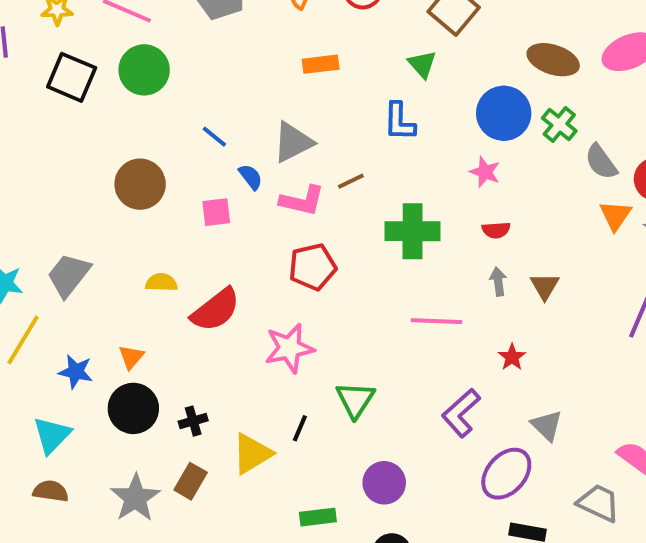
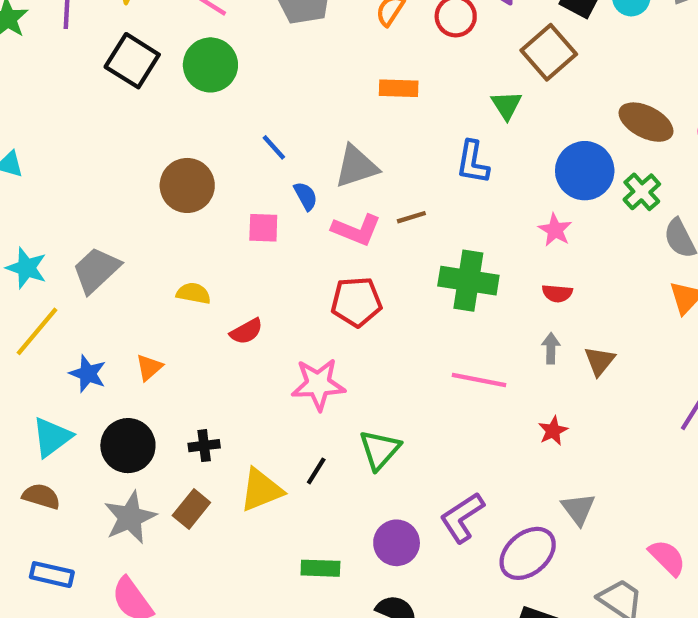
red semicircle: (216, 310) -> (246, 331), size x0.6
black circle: (133, 408) -> (128, 446), moved
purple L-shape: (461, 413) -> (462, 517), moved

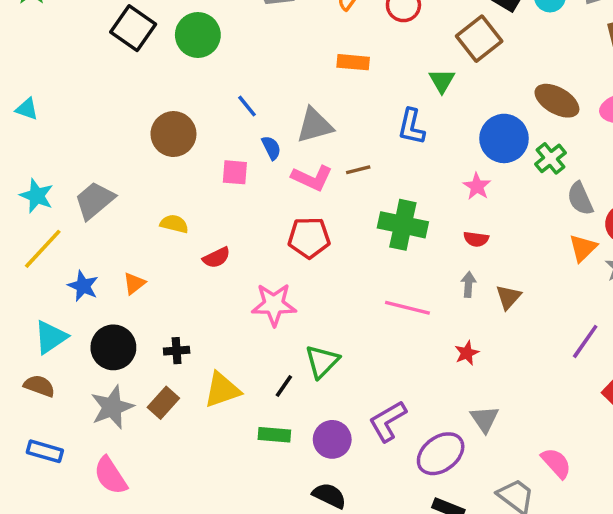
black line: (316, 471) -> (284, 386), moved
green rectangle: (320, 568) -> (274, 435), moved

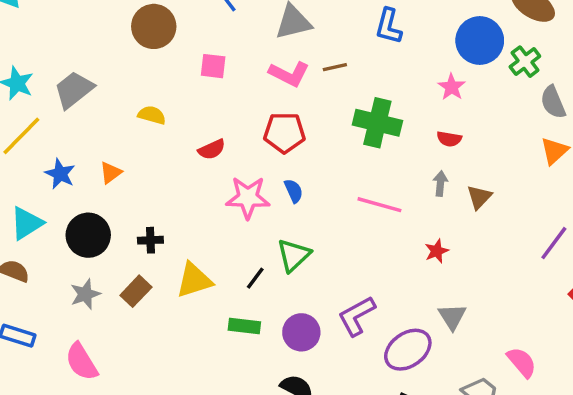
blue semicircle: (271, 148) -> (294, 191), moved
red semicircle: (216, 258) -> (212, 149), moved
gray star: (112, 407) -> (85, 294), size x0.7

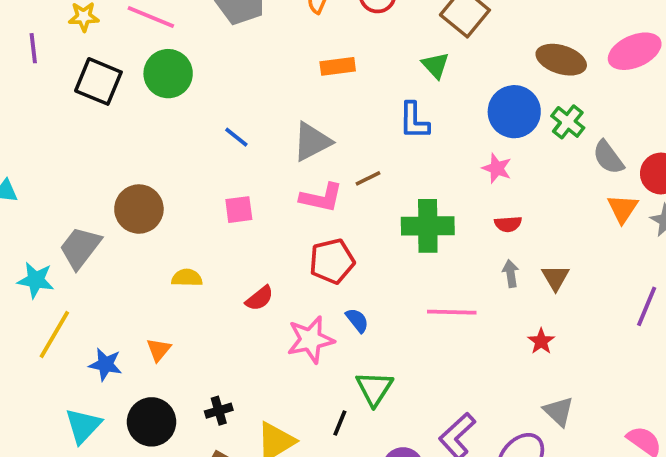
brown circle: (154, 26) -> (139, 209), moved
gray trapezoid: (74, 90) -> (80, 248), moved
red star: (437, 251) -> (541, 341), moved

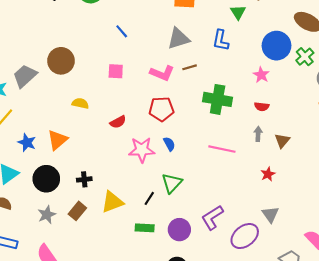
gray triangle: (312, 142) -> (179, 39), moved
orange triangle: (159, 350) -> (58, 140), size x1.5

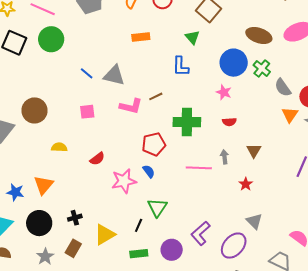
gray triangle: (179, 39) -> (114, 75), moved, turned 40
red pentagon: (161, 109) -> (154, 144), moved
gray arrow: (258, 134) -> (224, 157), moved

